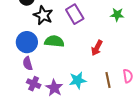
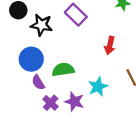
green semicircle: (54, 41) -> (63, 70), moved
purple cross: (34, 84) -> (51, 103), turned 32

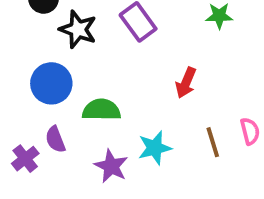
purple semicircle: (38, 82) -> (55, 139), moved
purple cross: (51, 103) -> (25, 159), moved

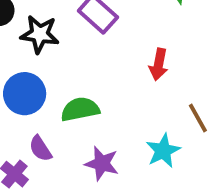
cyan star: (155, 148) -> (163, 151), moved

